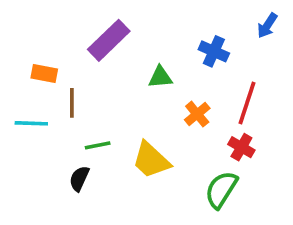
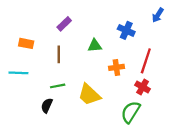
purple rectangle: (109, 40) -> (64, 24), size x0.6
brown line: (72, 103) -> (59, 54), moved
orange cross: (197, 114) -> (116, 67), turned 32

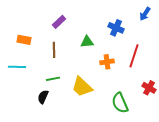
red cross: (143, 87) -> (149, 88), moved
green semicircle: (131, 112) -> (120, 103), turned -55

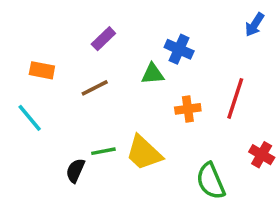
blue cross: (116, 28) -> (179, 49), moved
brown line: (54, 50) -> (95, 88), turned 63
cyan line: (17, 67) -> (30, 118), turned 48
green line: (53, 79) -> (103, 151), moved

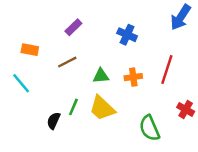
blue arrow: (255, 25) -> (181, 17), size x1.5
green triangle: (153, 74) -> (101, 76), moved
green line: (103, 151) -> (73, 107), turned -56

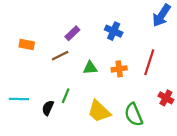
purple rectangle: (73, 27) -> (72, 33), moved
cyan line: (21, 83) -> (19, 99), moved, turned -48
yellow trapezoid: (102, 108) -> (99, 111), moved

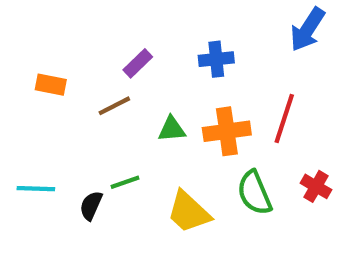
blue cross: (114, 31) -> (216, 59), turned -30
orange cross: (119, 69) -> (227, 131), size x1.5
green line: (66, 96) -> (125, 182), turned 48
green semicircle: (134, 115) -> (254, 193), moved

